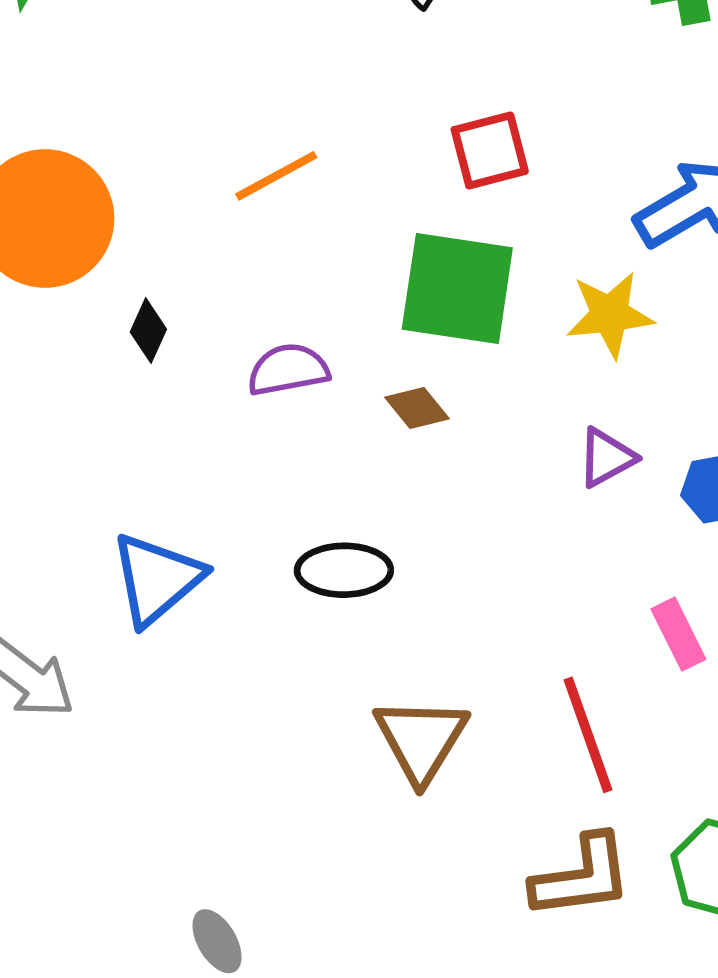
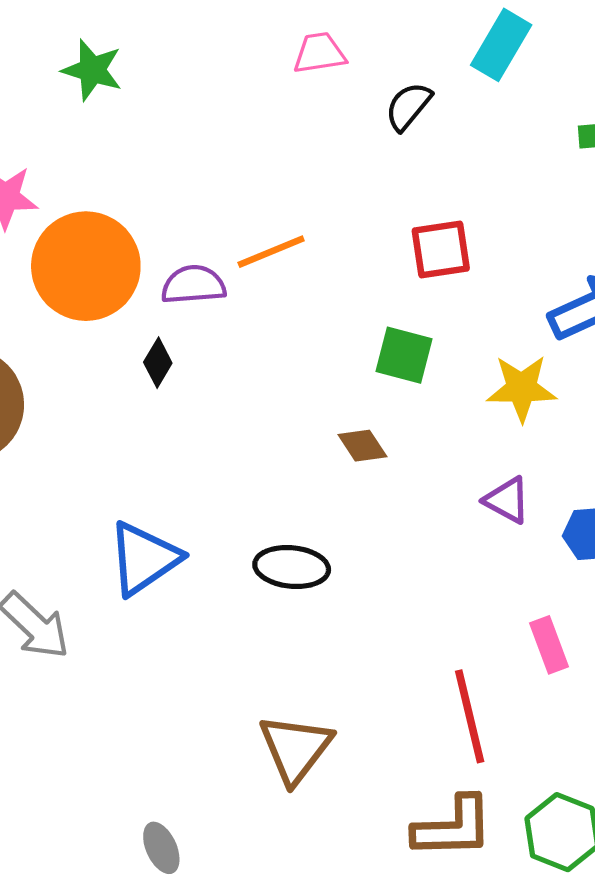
green square: (457, 289) -> (404, 355), size x0.6
purple semicircle: (288, 370) -> (193, 285), moved
purple triangle: (606, 458) -> (507, 500), turned 51
brown triangle: (421, 740) -> (296, 749), moved

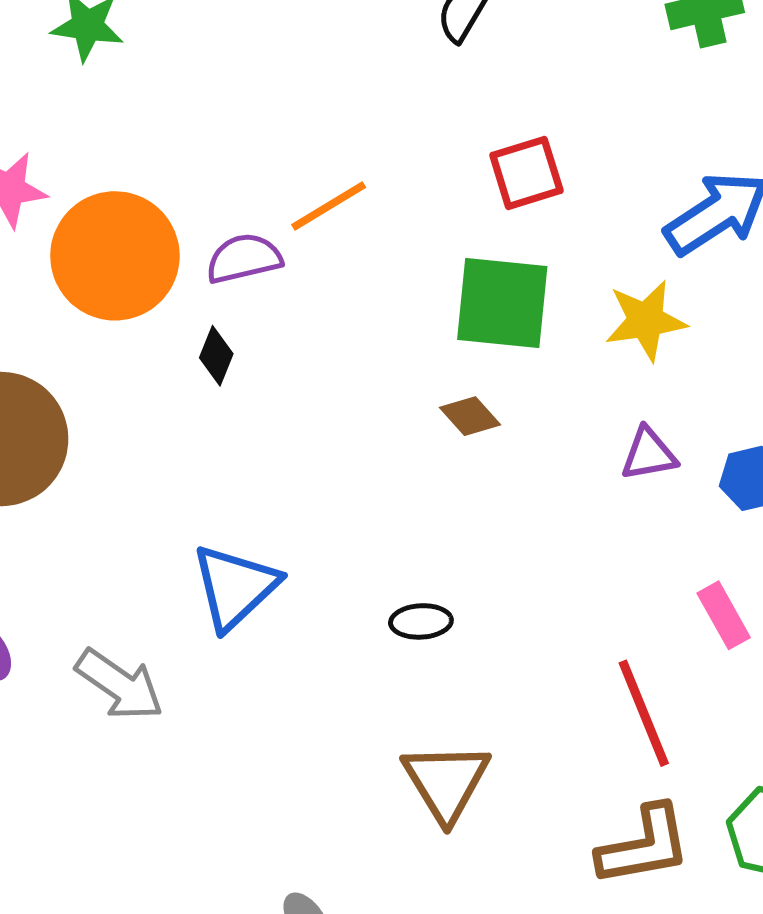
green square: (404, 355) -> (502, 303), size x1.5
purple triangle: (507, 500) -> (649, 454), turned -30
black ellipse: (292, 567) -> (421, 621), moved, size x0.7

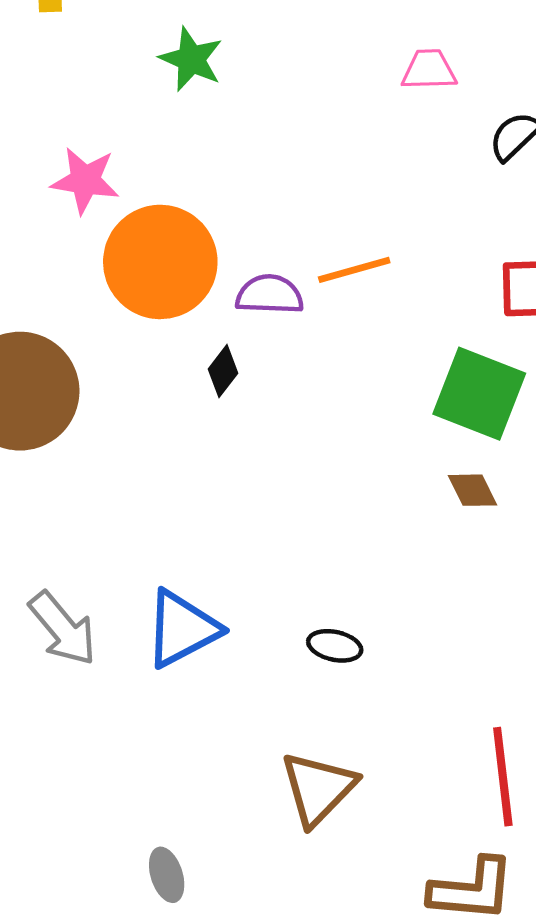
brown diamond: (470, 416) -> (473, 490), moved
blue triangle: (235, 587) -> (182, 629), moved

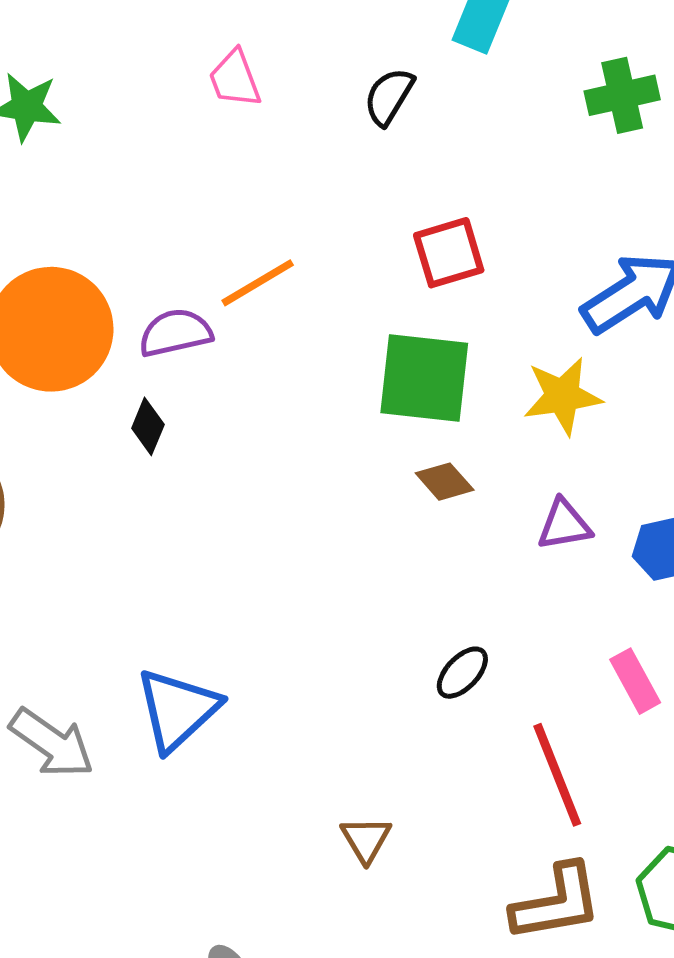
pink trapezoid: (429, 70) -> (235, 79), moved, turned -94
black ellipse: (335, 646) -> (462, 673), moved, turned -44
brown triangle: (318, 788) -> (366, 839), size x0.6

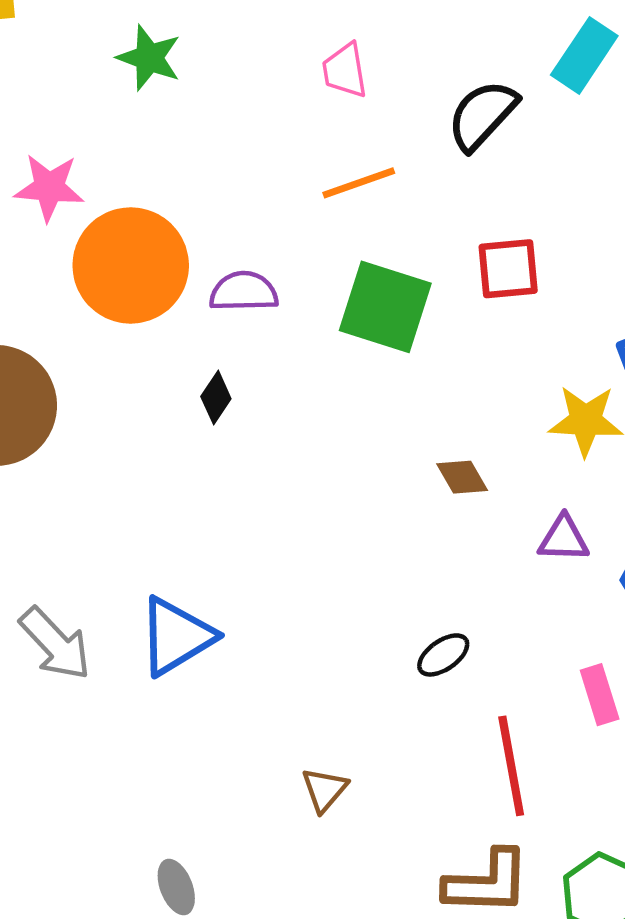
black semicircle: (389, 97) -> (482, 115), size x1.4
orange line: (258, 283) -> (359, 183), moved
green square: (424, 378) -> (385, 307), moved
black diamond: (148, 426) -> (216, 398), moved

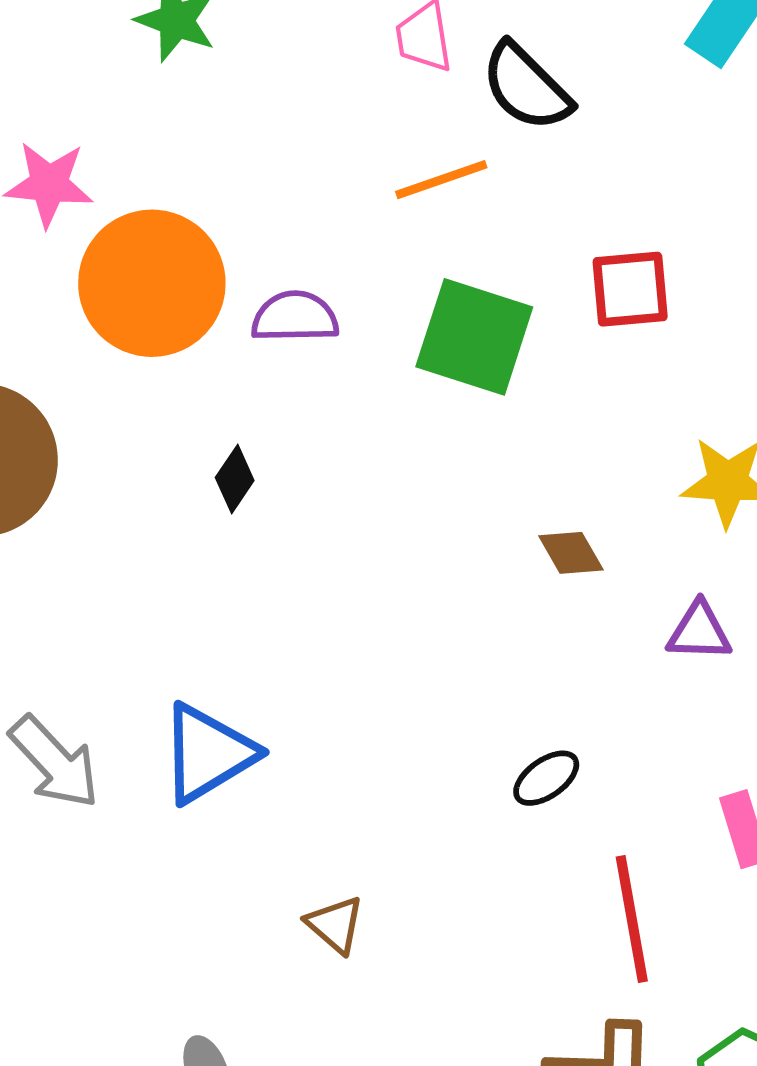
black semicircle: (482, 115) -> (526, 87), moved, turned -88
black diamond: (216, 398) -> (235, 479), moved
brown triangle: (324, 790) -> (335, 925), moved, turned -30

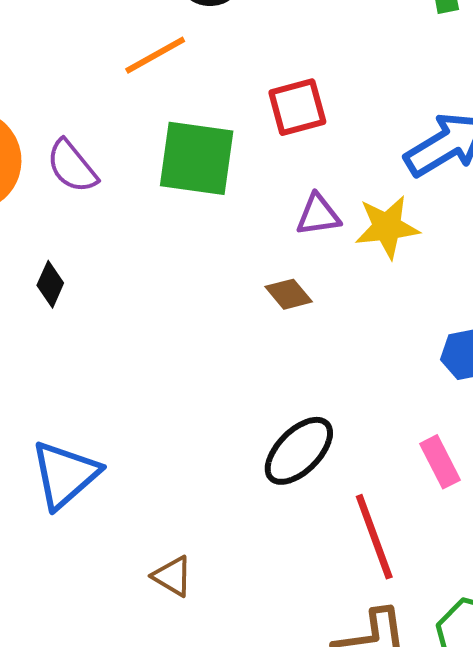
purple semicircle: (295, 317) -> (72, 166), turned -118
purple triangle: (699, 631) -> (318, 215), moved
black ellipse: (546, 778) -> (299, 451), size x1.6

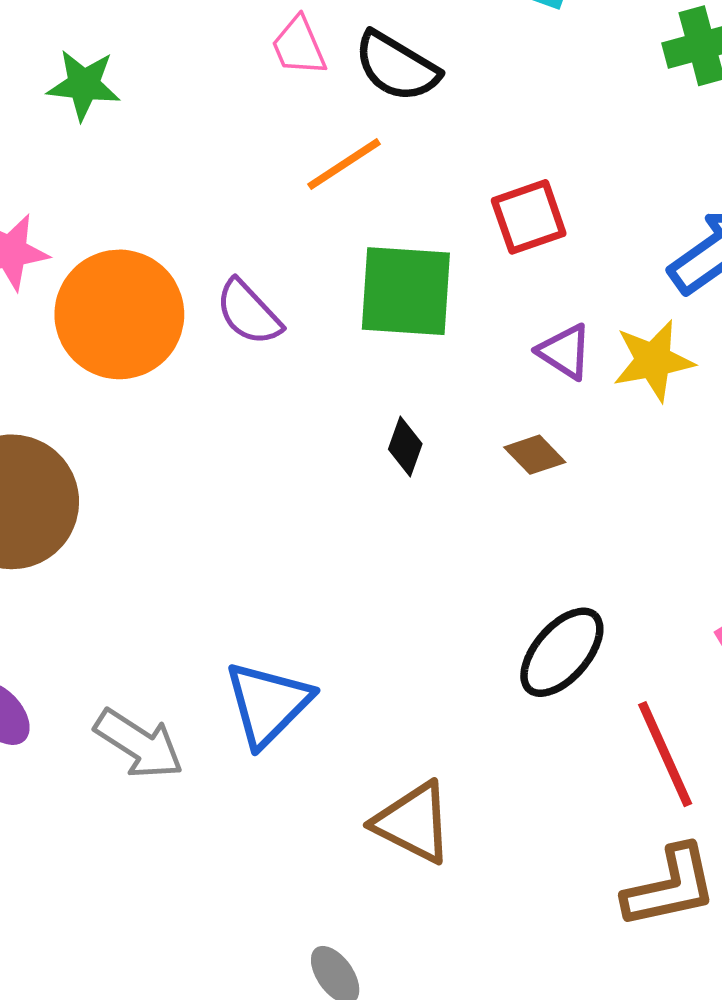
purple triangle: (318, 215) -> (565, 352), turned 45
black diamond: (50, 284) -> (405, 446), moved
brown triangle: (172, 576) -> (413, 822), size x1.6

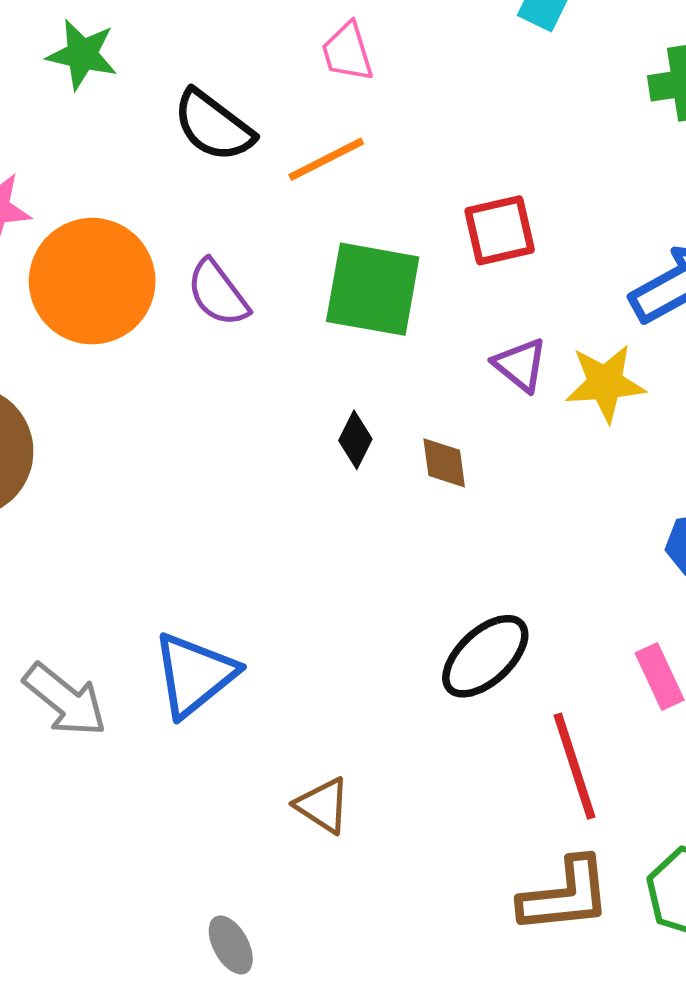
pink trapezoid: (299, 46) -> (347, 52), moved
black semicircle: (397, 67) -> (213, 126), moved
brown diamond: (535, 455) -> (444, 463), moved, turned 30
brown triangle: (413, 822) -> (323, 805), size x0.7

